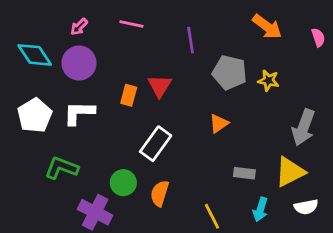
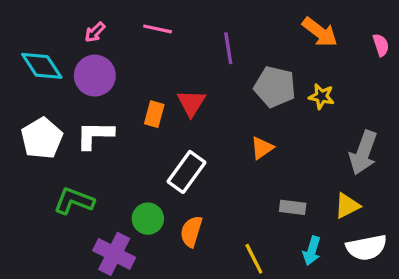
yellow triangle: (290, 172) -> (347, 206), size x0.7
white semicircle: (306, 207) -> (366, 248), size x1.4

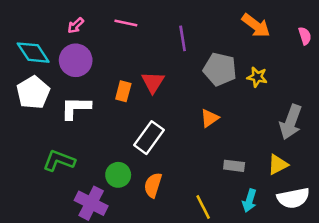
white pentagon: (42, 138) -> (33, 92), moved

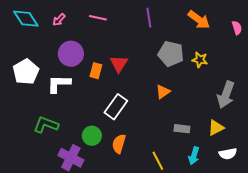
purple line: (183, 38) -> (149, 18), moved
cyan diamond: (33, 53) -> (26, 19), moved
purple circle: (76, 60) -> (71, 54), moved
white semicircle: (293, 198) -> (228, 154), size x0.7

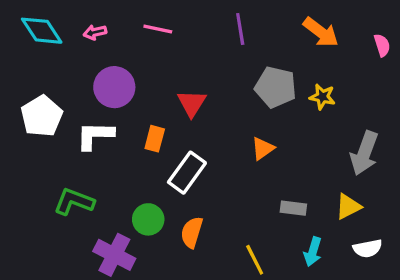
pink arrow: (59, 20) -> (95, 32), turned 32
orange rectangle: (96, 71) -> (155, 139), moved

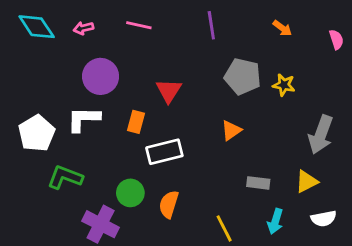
orange arrow: (321, 32) -> (282, 28), size x0.6
white pentagon: (42, 116) -> (37, 133), moved
white rectangle: (187, 173) -> (164, 152), turned 40

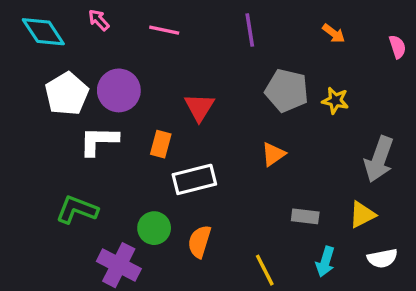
pink arrow: (83, 28) -> (99, 20), moved, turned 60
white pentagon: (37, 133) -> (67, 94), moved

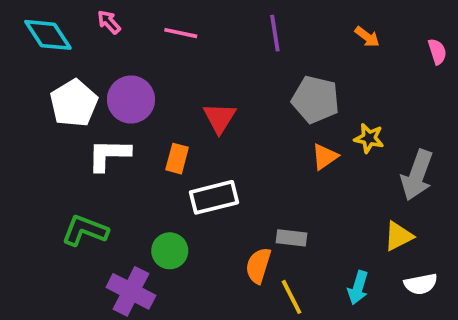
yellow star: (335, 101) -> (369, 138), moved
orange triangle: (273, 154) -> (325, 157), moved
gray rectangle: (305, 216) -> (292, 238), moved
orange semicircle: (199, 242) -> (258, 266), moved

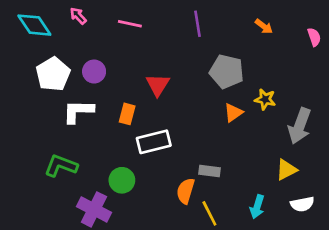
purple circle: (131, 99) -> (94, 72), size x0.7

